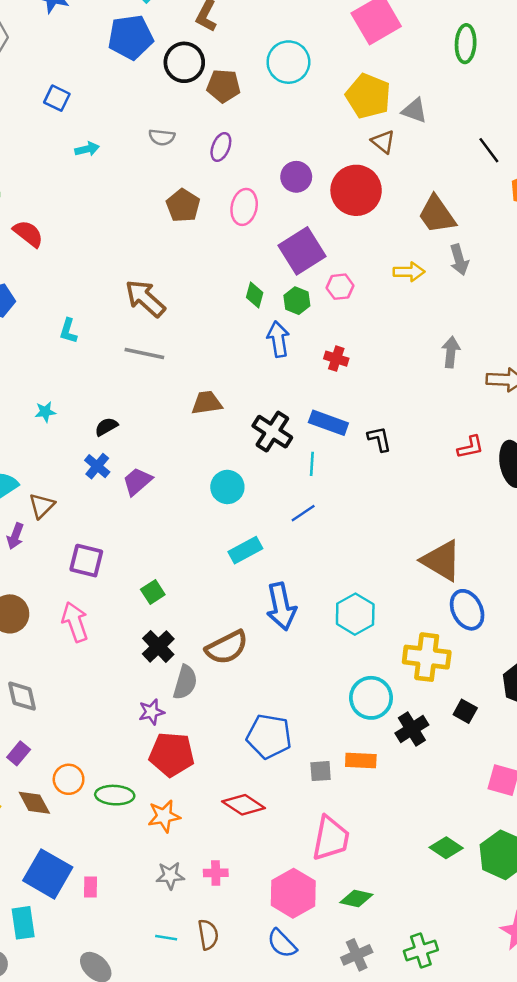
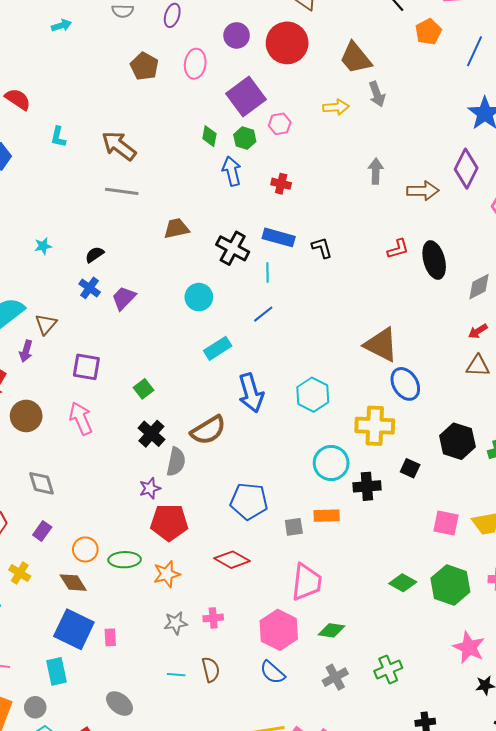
cyan L-shape: (68, 331) -> (58, 137), moved
black cross: (412, 729) -> (367, 486), turned 32
brown diamond: (34, 803) -> (73, 583), moved

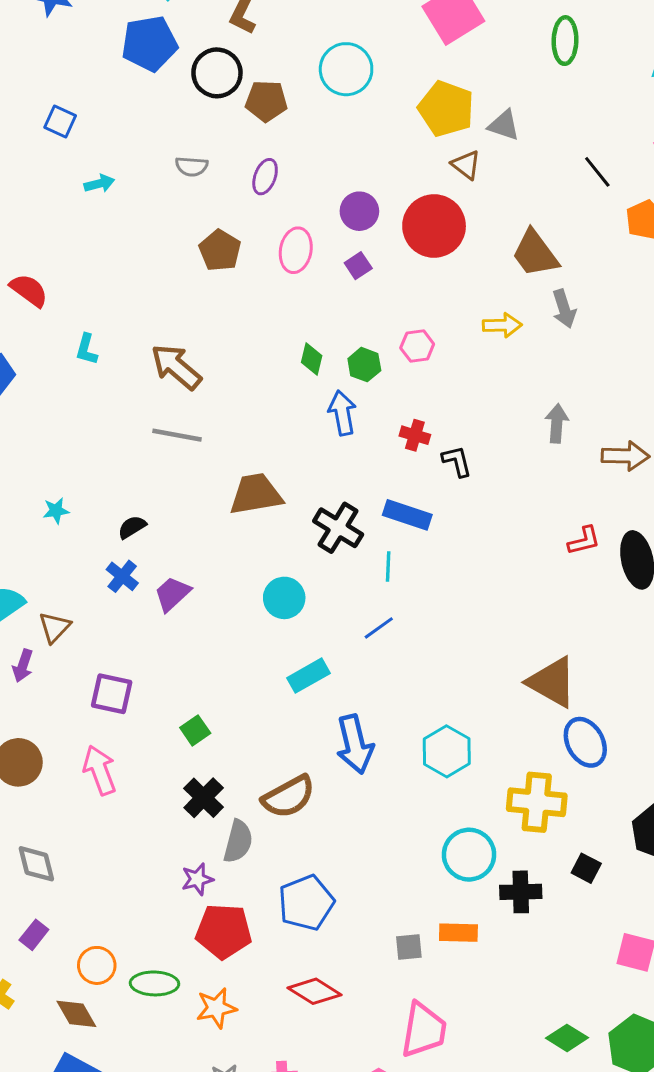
purple square: (246, 97) -> (358, 266), moved, size x0.5
brown trapezoid: (176, 228) -> (256, 494), size x1.4
black L-shape: (322, 248) -> (457, 461), moved
blue pentagon: (249, 501) -> (306, 903), moved, turned -30

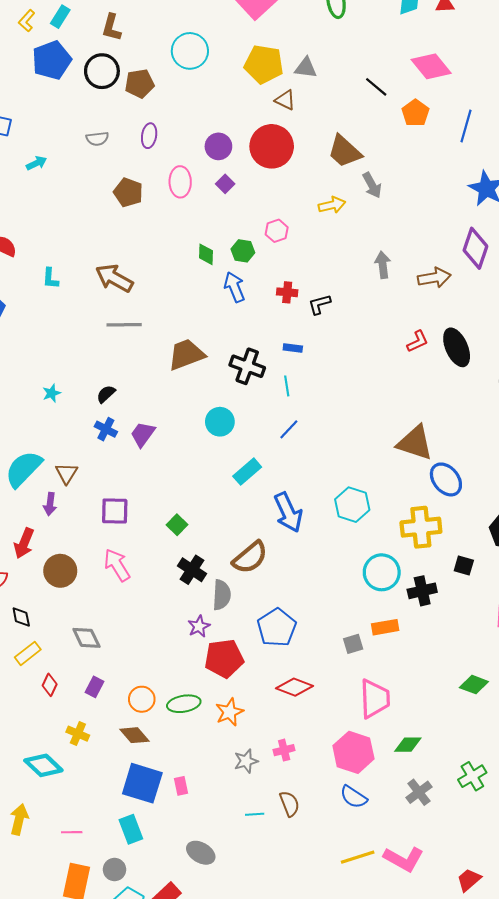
black L-shape: (457, 461) -> (319, 304), turned -80
blue rectangle: (407, 515) -> (293, 348), size x0.6

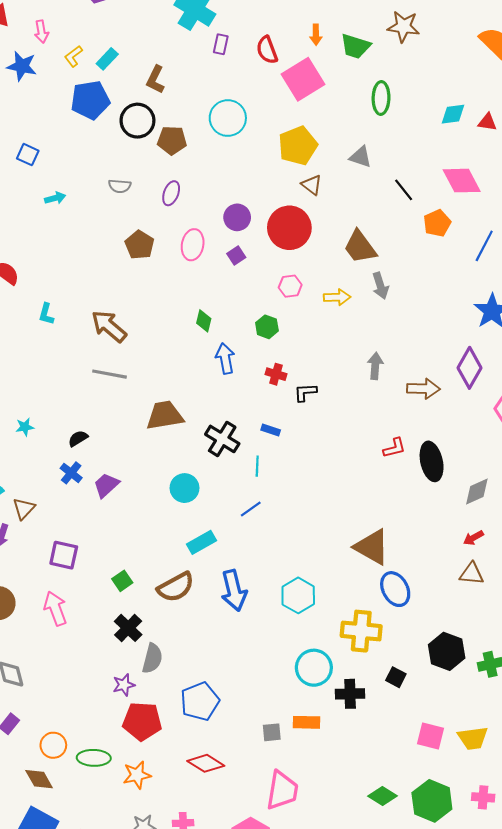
yellow pentagon: (264, 64) -> (298, 146), turned 30
gray triangle: (306, 68) -> (361, 157), moved
pink hexagon: (277, 231) -> (290, 286), moved
green hexagon: (243, 251) -> (267, 327), moved
brown semicircle: (250, 557) -> (176, 587), moved

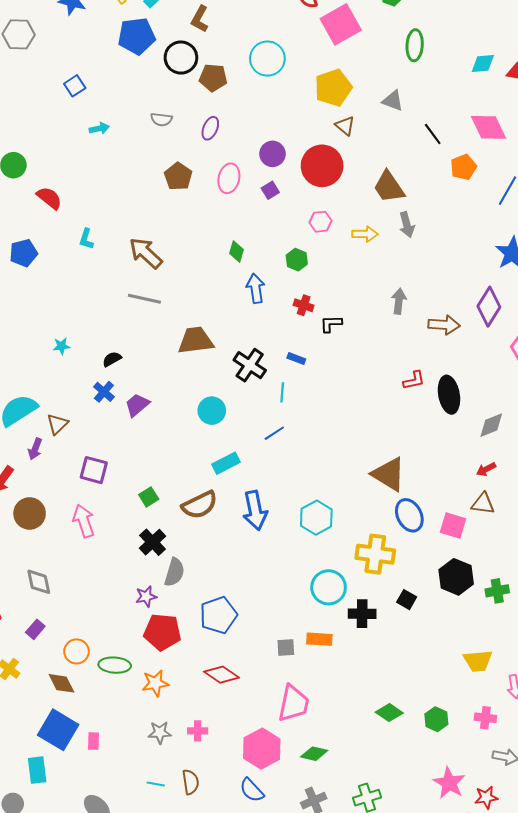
blue square: (28, 155) -> (75, 86), turned 30
pink square: (431, 736) -> (453, 526), moved
green hexagon: (432, 801) -> (436, 719), size x0.6

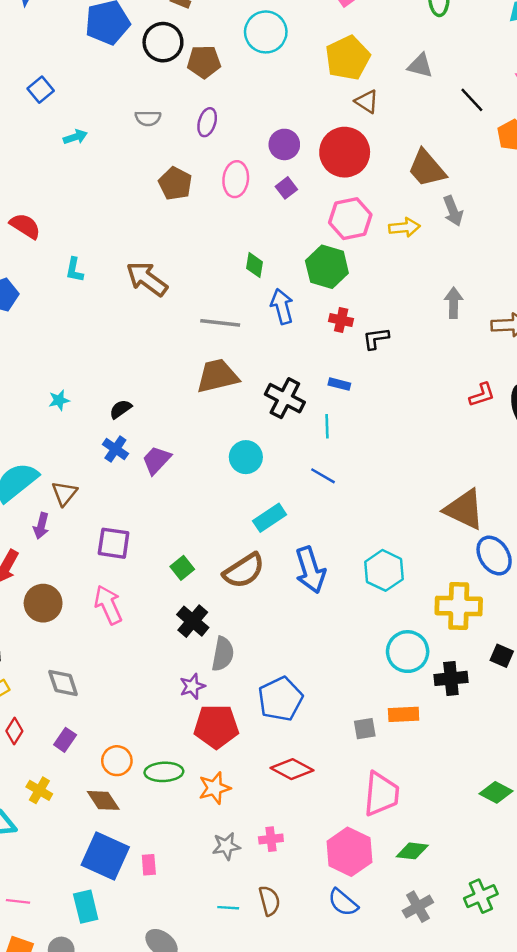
pink hexagon: (321, 222) -> (350, 219), size x1.6
green hexagon: (297, 260) -> (327, 267), size x1.6
gray line: (144, 299) -> (220, 323), moved
blue line: (274, 433) -> (323, 476), turned 70

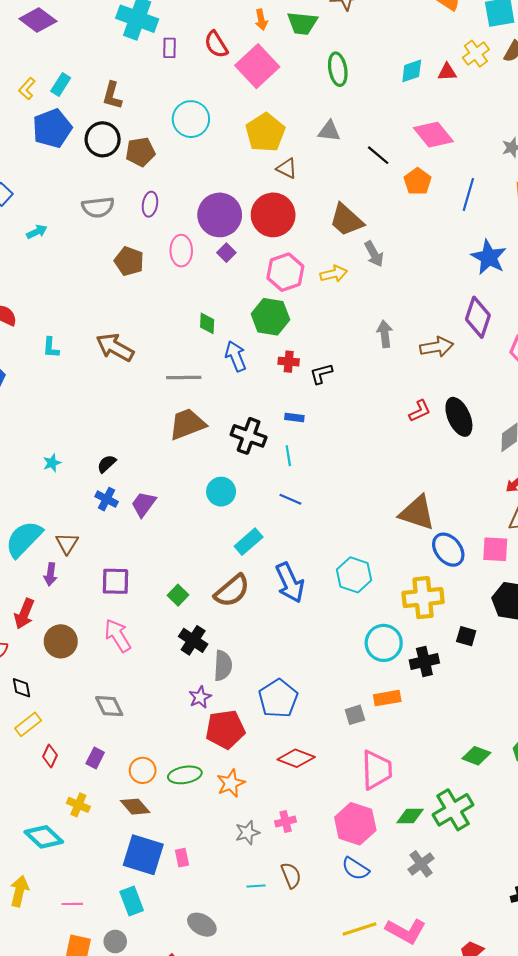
gray semicircle: (148, 118) -> (98, 207), size x1.4
purple circle: (284, 144) -> (220, 215), size x1.6
gray diamond: (63, 683) -> (109, 706), moved
green cross: (481, 896) -> (453, 810), moved, size x1.4

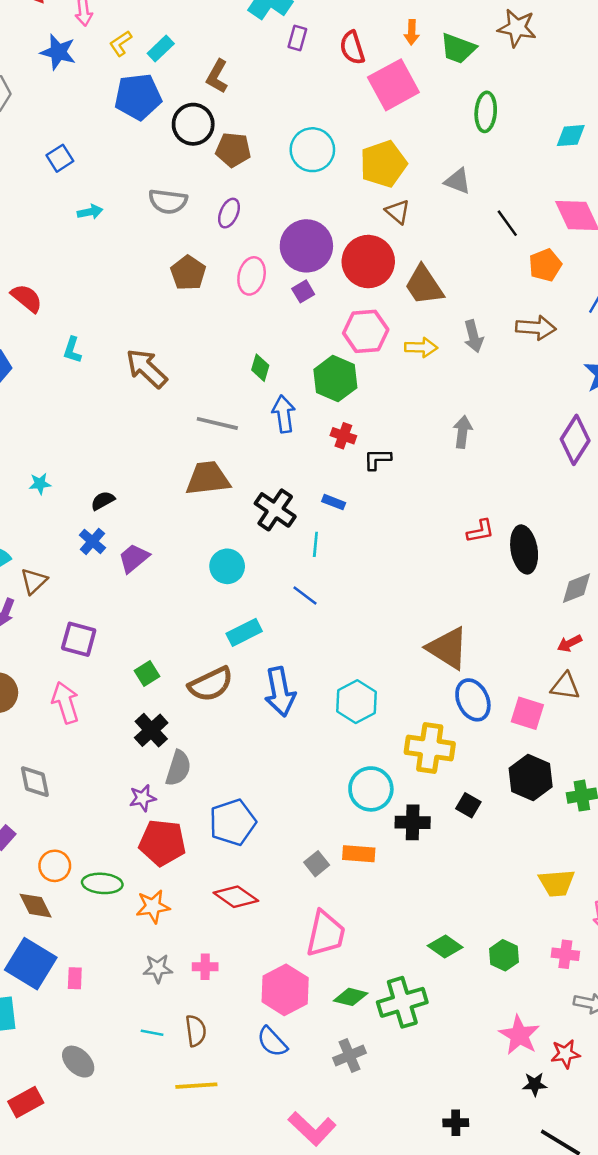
cyan circle: (191, 119) -> (312, 150), moved
brown trapezoid: (346, 220) -> (424, 285), moved
brown arrow: (437, 347) -> (536, 328), moved
gray square: (355, 715) -> (317, 864), turned -36
yellow line: (360, 929) -> (196, 1086), moved

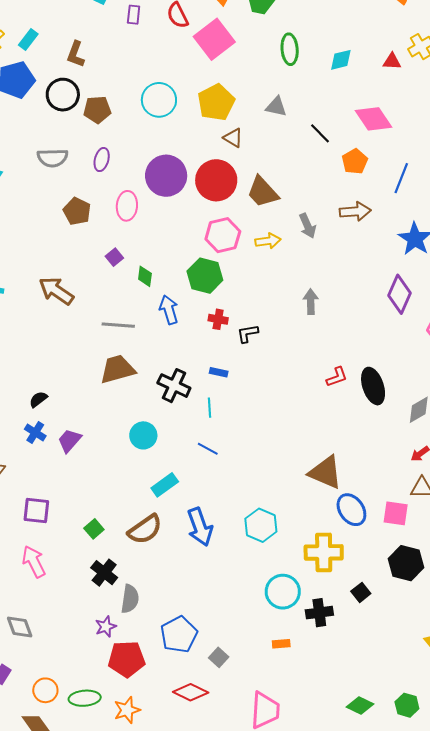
cyan diamond: (571, 136) -> (341, 60), moved
purple square: (303, 291) -> (114, 257), moved
black square: (468, 805) -> (361, 592), turned 30
orange rectangle: (359, 854) -> (281, 644), size x0.7
gray square: (317, 864) -> (219, 657), moved

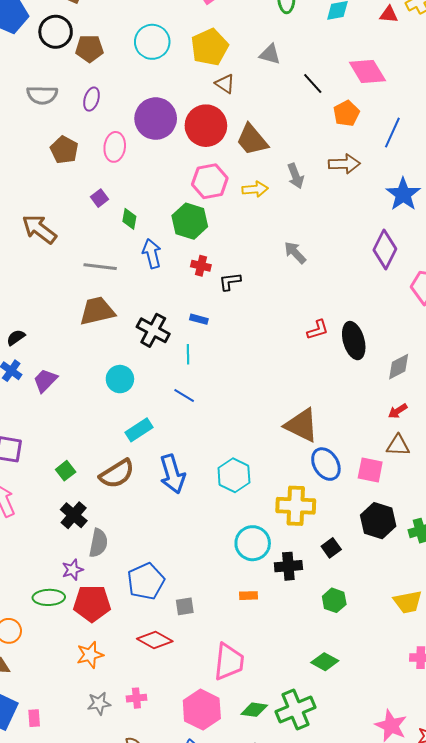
gray arrow: (311, 302) -> (295, 253), turned -45
gray square: (219, 657) -> (185, 606), turned 36
green ellipse: (85, 698) -> (49, 597), moved
green hexagon: (407, 705) -> (334, 600), moved

